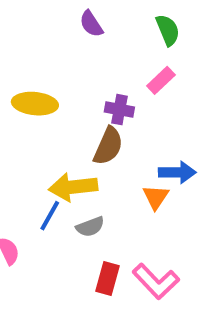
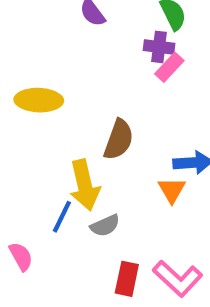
purple cross: (119, 110) -> (159, 47), moved
yellow arrow: (73, 187) -> (84, 185), turned -93

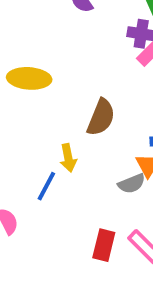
yellow arrow: (84, 185) -> (68, 158), size x0.6
gray semicircle: (105, 226) -> (132, 184), moved

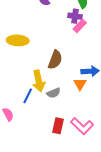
yellow arrow: (68, 158) -> (39, 81), size x1.5
gray semicircle: (132, 184) -> (54, 93), moved

